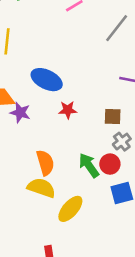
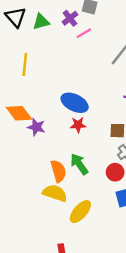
blue ellipse: (47, 80) -> (75, 103), moved
green arrow: (89, 165) -> (79, 164), moved

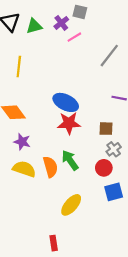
red star: (78, 125) -> (69, 123), size x1.5
purple star: (36, 127) -> (22, 142), moved
yellow semicircle: (55, 193) -> (24, 169), moved

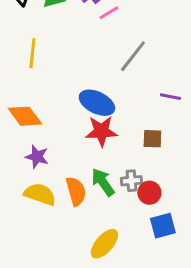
gray line: (109, 56) -> (133, 56), moved
gray cross: (114, 149) -> (131, 181), moved, turned 32

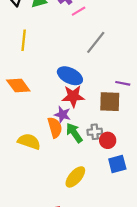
purple line: (170, 97) -> (123, 83), moved
brown square: (152, 139) -> (110, 102), size x1.5
purple star: (37, 157) -> (62, 115), moved
orange semicircle: (76, 191) -> (55, 127), moved

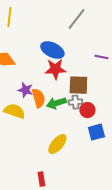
brown square: (110, 102) -> (78, 85), moved
purple star: (62, 115) -> (25, 90), moved
green arrow: (74, 133) -> (56, 103), turned -72

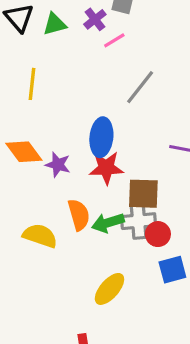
blue ellipse: (52, 50) -> (101, 137), turned 70
purple star: (25, 90) -> (58, 165), moved
gray cross: (75, 102) -> (139, 221), size x1.5

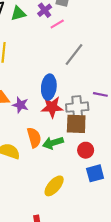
gray cross: (139, 221) -> (77, 107), moved

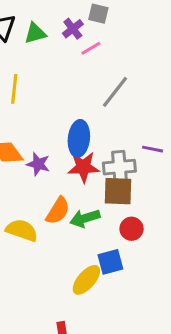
orange semicircle: (34, 138) -> (58, 211), turned 48
blue square: (95, 173) -> (110, 262), moved

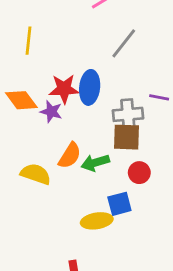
red star: (83, 167) -> (64, 89), moved
yellow ellipse: (86, 280) -> (97, 221), turned 40

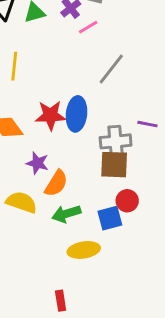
purple star: (51, 112) -> (37, 163), moved
green arrow: (95, 163) -> (66, 214), moved
blue square: (119, 204) -> (110, 218), moved

